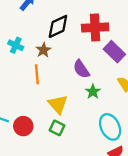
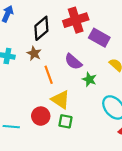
orange line: (37, 74) -> (49, 75), moved
red circle: (23, 126) -> (41, 116), moved

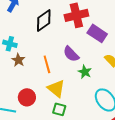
brown star: (34, 53) -> (18, 60), moved
red circle: (41, 116) -> (27, 97), moved

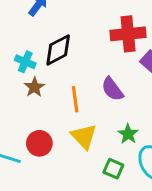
black diamond: (44, 20) -> (58, 50), moved
green star: (85, 72) -> (128, 134), moved
green square: (59, 109) -> (113, 169), moved

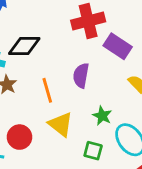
black diamond: (58, 50) -> (24, 46), turned 36
purple semicircle: (112, 89) -> (81, 75), turned 55

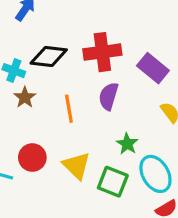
red cross: (88, 21) -> (102, 52), moved
yellow triangle: (61, 124) -> (77, 166), moved
green square: (93, 151) -> (113, 182), size x1.4

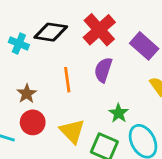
red cross: (102, 52) -> (99, 30), turned -36
brown star: (25, 97) -> (27, 94), moved

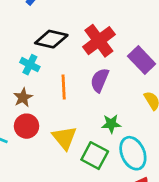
cyan cross: (19, 43) -> (30, 65), moved
green star: (119, 113) -> (111, 124), turned 30

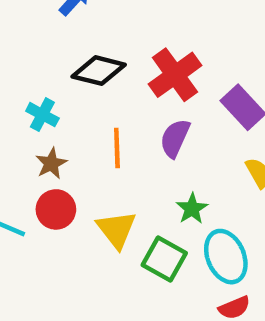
cyan cross: (30, 65) -> (42, 115), moved
green star: (111, 124) -> (192, 209), turned -30

